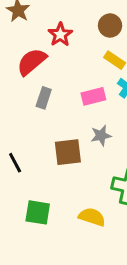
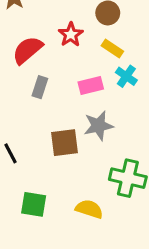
red star: (60, 35) -> (71, 35), moved
gray star: (101, 136) -> (99, 126), size x1.4

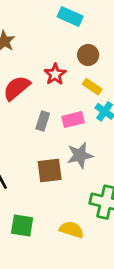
gray rectangle: (40, 87) -> (43, 121), moved

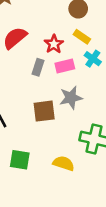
red star: (55, 74) -> (54, 44), moved

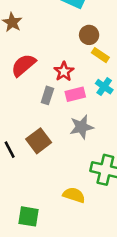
yellow rectangle: (82, 37) -> (100, 55), moved
brown square: (44, 111) -> (39, 141), moved, turned -30
green square: (20, 160) -> (29, 216), moved

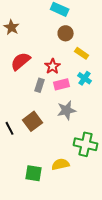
brown circle: (89, 35) -> (66, 33), moved
yellow semicircle: (74, 195) -> (61, 164), turned -30
green square: (29, 216) -> (34, 173), moved

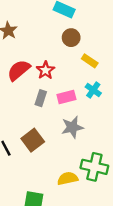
red star: (53, 66) -> (45, 70), moved
yellow semicircle: (61, 164) -> (68, 178), moved

